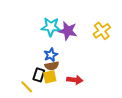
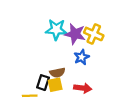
yellow cross: (102, 31) -> (94, 34), moved, turned -30
blue star: (51, 55) -> (82, 57), moved
yellow line: (27, 87) -> (30, 96), turned -48

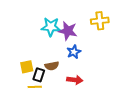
yellow cross: (94, 34) -> (100, 21), moved, turned -30
yellow square: (55, 85) -> (27, 67), moved
yellow line: (30, 96) -> (35, 87), moved

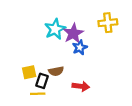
cyan star: (51, 27) -> (55, 29), turned -30
purple star: (68, 31) -> (73, 33), turned 30
blue star: (74, 52) -> (80, 47), moved

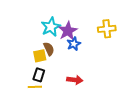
yellow cross: (108, 23) -> (107, 29), moved
brown semicircle: (56, 71) -> (49, 49), moved, turned -104
yellow square: (29, 72) -> (40, 56), moved

